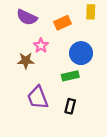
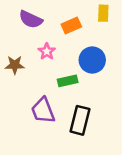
brown star: (26, 61) -> (15, 65), moved
green rectangle: (70, 76) -> (68, 81), moved
black rectangle: (70, 106) -> (80, 120), size x1.6

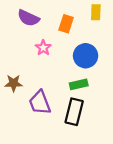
orange rectangle: (71, 26) -> (66, 24), turned -48
brown star: (15, 65) -> (13, 83), moved
green rectangle: (68, 81) -> (79, 84), moved

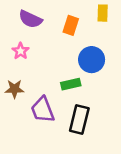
pink star: (43, 48) -> (21, 51), moved
green rectangle: (79, 84) -> (71, 84), moved

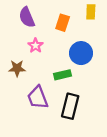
purple semicircle: (30, 19) -> (27, 17), turned 42
pink star: (21, 51) -> (35, 45), moved
brown star: (14, 89) -> (17, 68), moved

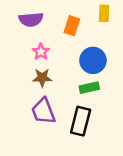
purple semicircle: (27, 17) -> (31, 19), turned -72
brown star: (17, 68) -> (42, 78), moved
green rectangle: (63, 75) -> (89, 88), moved

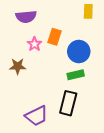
orange rectangle: (72, 26) -> (55, 37), moved
brown star: (42, 78) -> (18, 66), moved
purple trapezoid: (43, 111) -> (37, 116), moved, turned -95

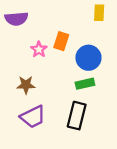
purple semicircle: (26, 17) -> (16, 19), moved
brown star: (18, 66) -> (26, 85), moved
purple trapezoid: (37, 116) -> (33, 117), moved

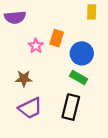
green rectangle: (85, 84) -> (78, 78), turned 42

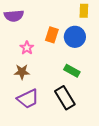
pink star: (36, 46) -> (27, 48), moved
blue circle: (82, 53) -> (75, 37), moved
black rectangle: (71, 107) -> (65, 98), turned -45

